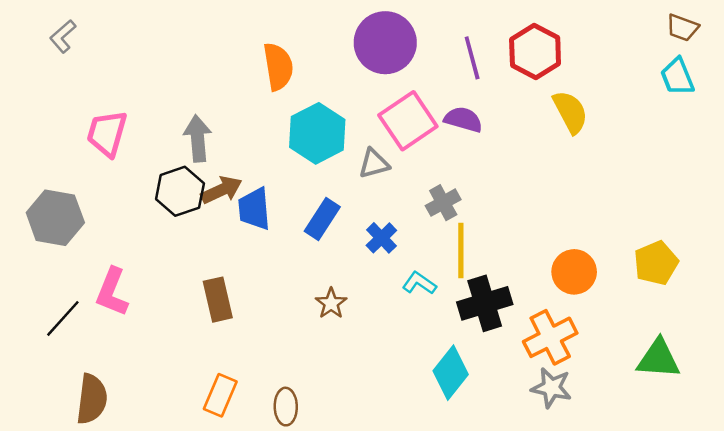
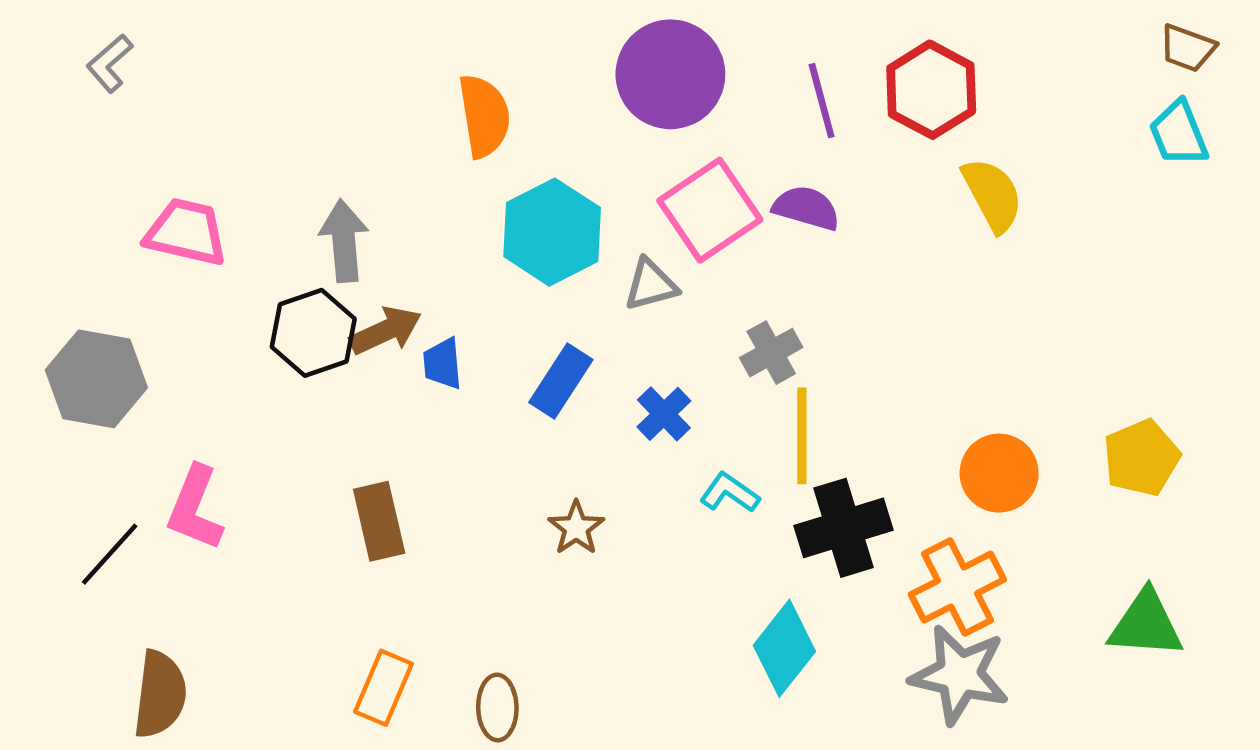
pink trapezoid: (107, 133) -> (186, 232), turned 87
blue trapezoid: (254, 209) -> (443, 364), size x0.7
gray star: (551, 388) -> (960, 675), size x1.4

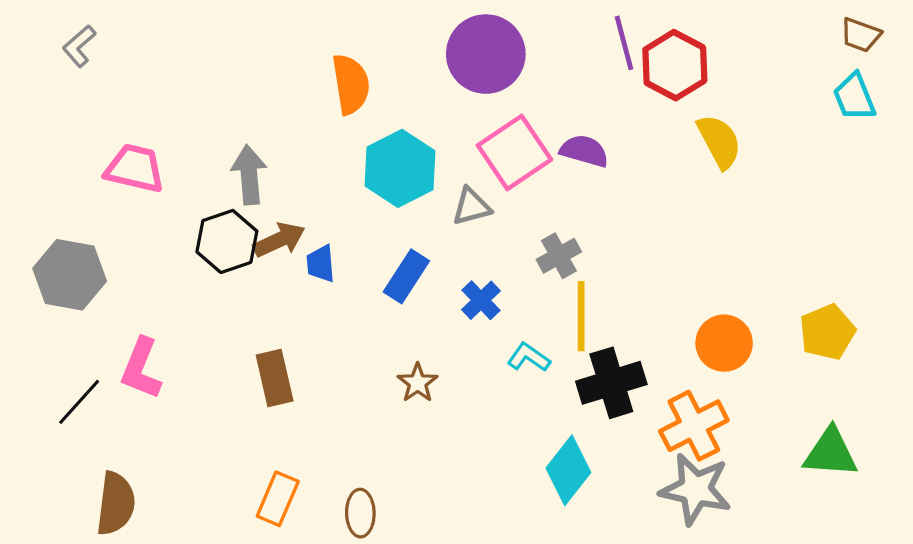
purple line: (822, 101) -> (624, 43), moved

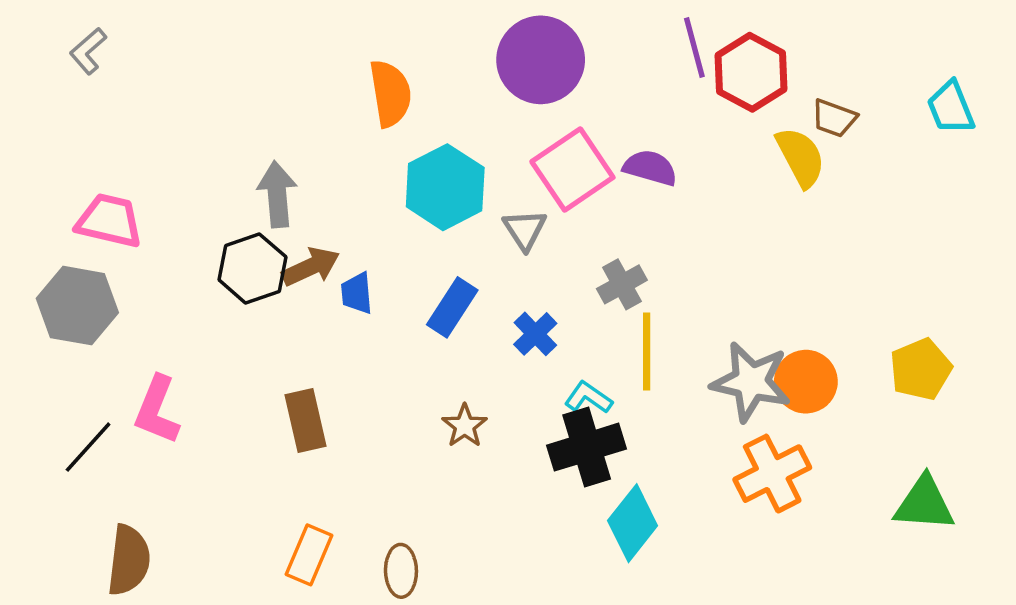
brown trapezoid: (861, 35) -> (834, 118), moved
pink trapezoid: (135, 168) -> (109, 221), moved
gray triangle: (472, 206) -> (525, 230), turned -48
black cross: (611, 383) -> (587, 447), moved
gray star: (695, 489) -> (751, 382), moved

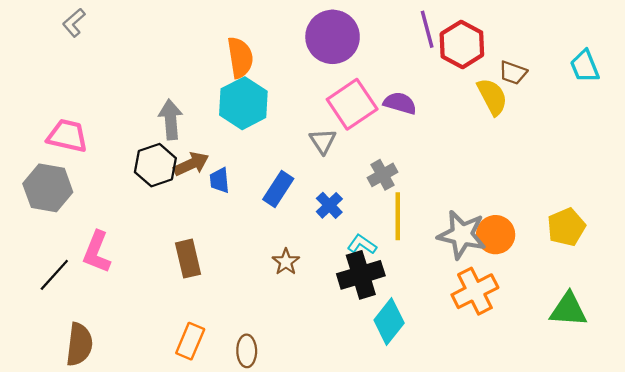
gray L-shape: (88, 51) -> (74, 23), moved
cyan hexagon: (445, 187) -> (243, 103), moved

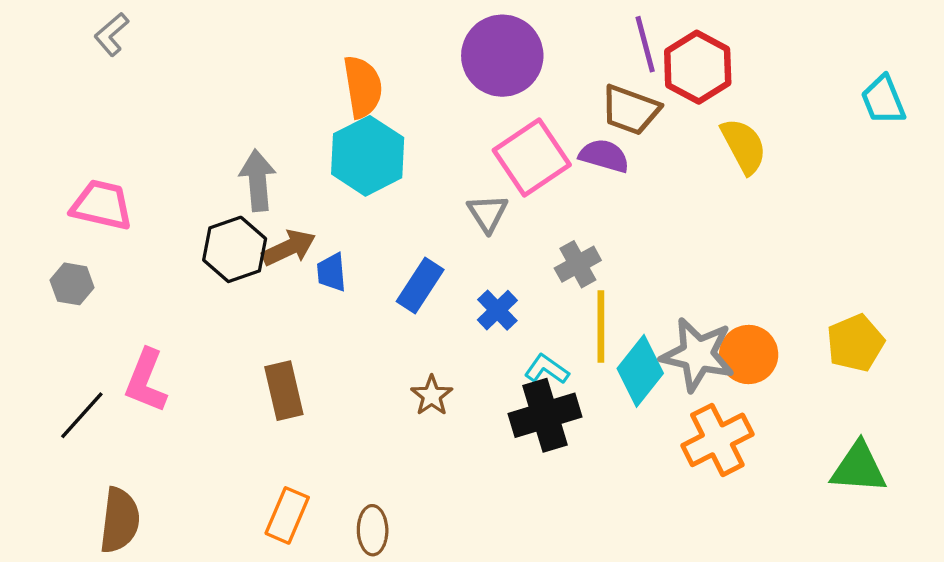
brown trapezoid: (513, 73) -> (630, 110), moved, size x1.4
gray hexagon: (48, 188) -> (72, 284), size x0.6
cyan diamond: (389, 322) -> (640, 371), moved

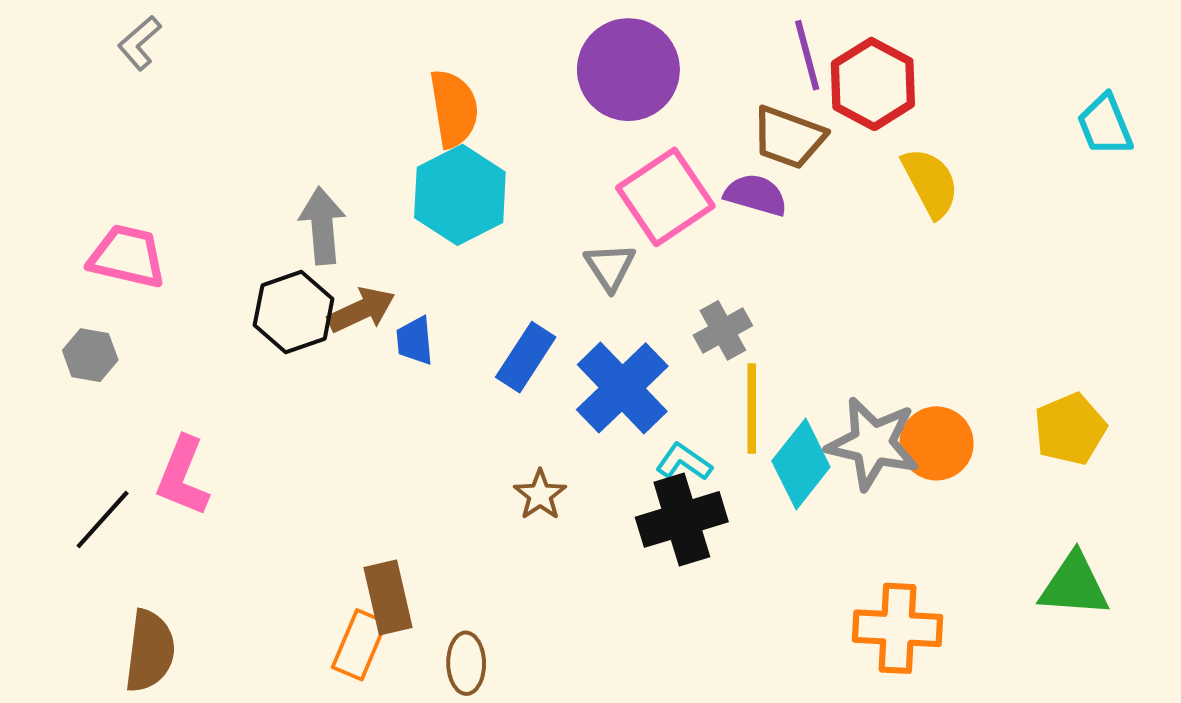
blue cross: (497, 310) -> (622, 388), size x1.8
brown rectangle: (284, 391) -> (388, 598), moved
orange cross: (717, 440) -> (898, 628), moved, turned 30

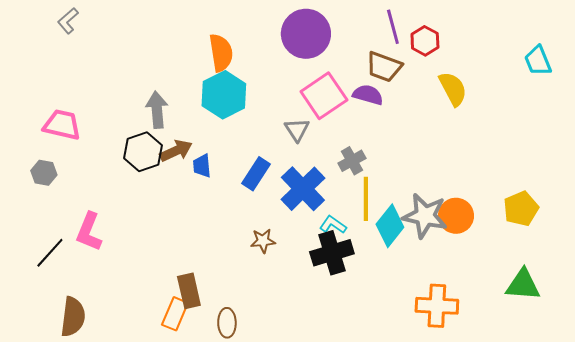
red hexagon: (873, 84) -> (425, 41), size x0.7
brown star: (540, 495) -> (263, 241), turned 30

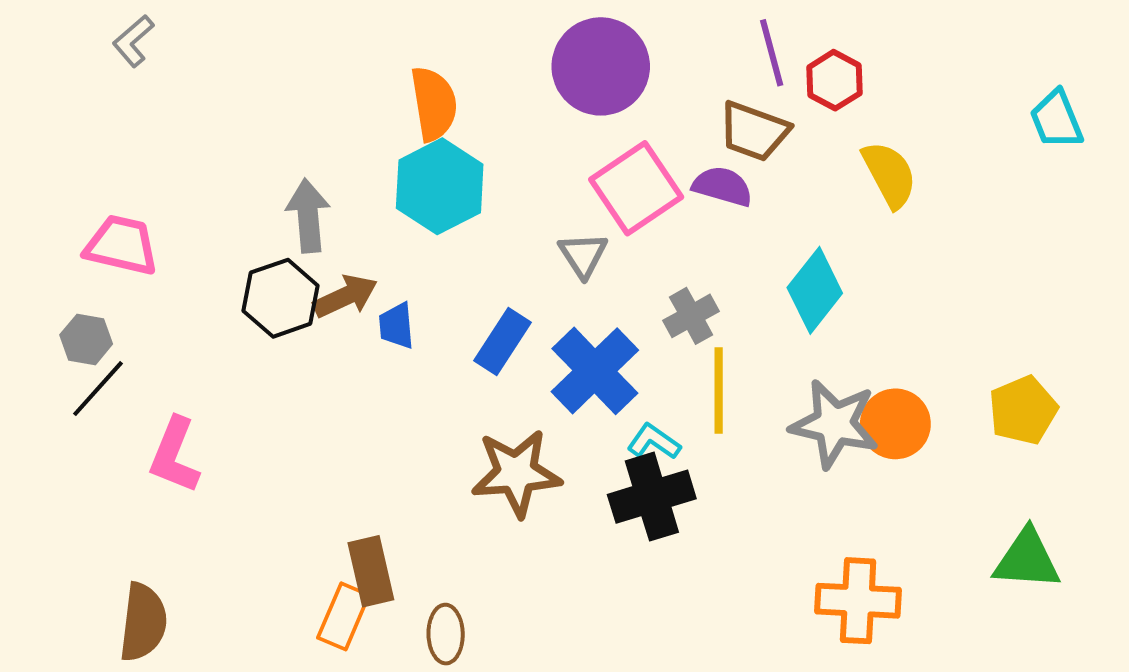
cyan diamond: (390, 226) -> (815, 290), moved
brown star: (263, 241) -> (516, 473), size x1.8
black line: (50, 253) -> (98, 389), moved

